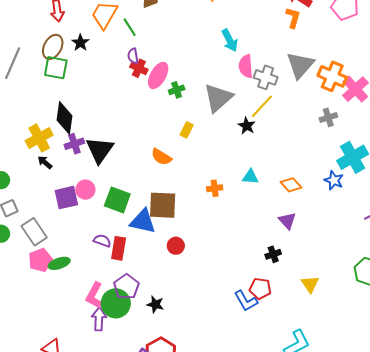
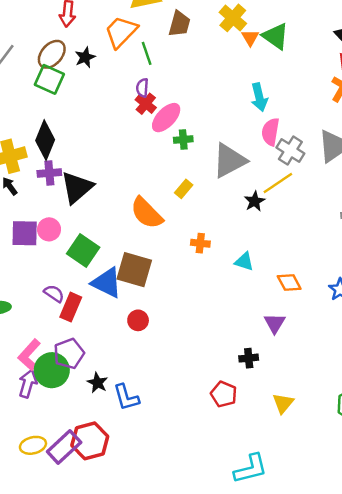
orange semicircle: (161, 157) -> (147, 213), size x1.4
orange cross: (215, 188) -> (200, 243), moved
blue L-shape: (246, 301) -> (126, 397), moved

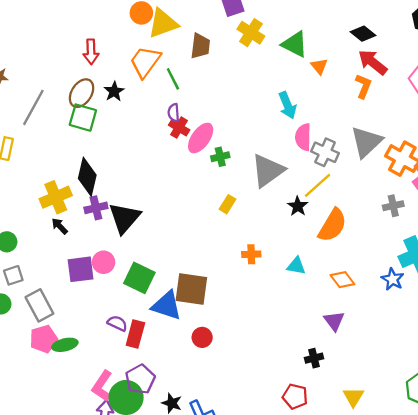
orange triangle: (250, 38) -> (319, 66), moved
orange semicircle: (147, 213) -> (332, 225), moved, turned -96

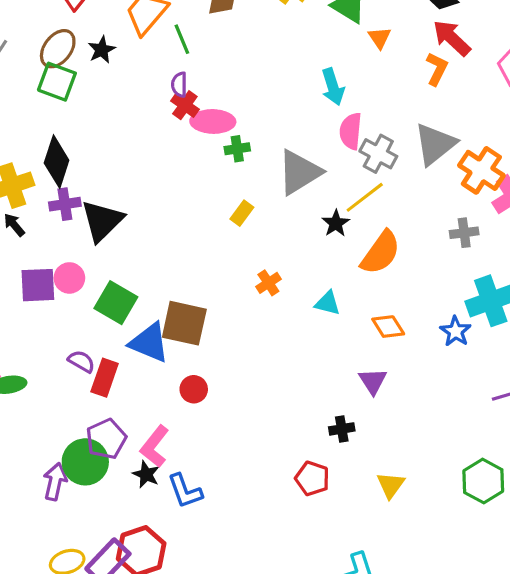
pink ellipse: (201, 138) -> (213, 121), turned 52
orange cross: (251, 254) -> (268, 283), turned -36
pink L-shape: (102, 386) -> (155, 446), moved

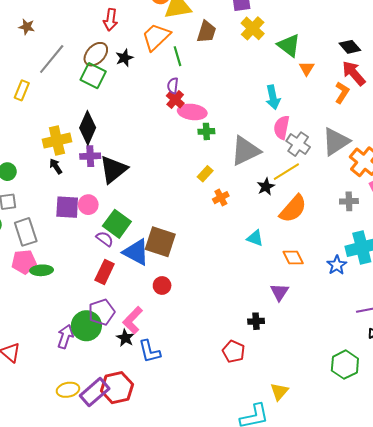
orange cross: (268, 283) -> (221, 198), moved
purple semicircle: (81, 361) -> (105, 239), moved
yellow triangle: (391, 485) -> (279, 392), moved

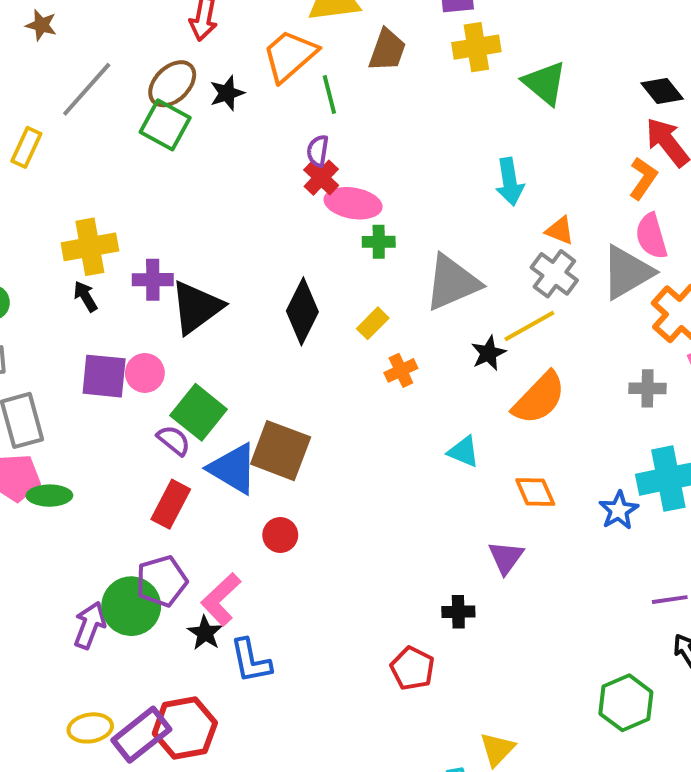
yellow cross: (253, 28) -> (476, 47), turned 35
orange triangle: (307, 68) -> (560, 231), moved, turned -42
pink semicircle: (282, 127) -> (651, 236), moved, turned -30
black diamond: (88, 128) -> (302, 311), moved

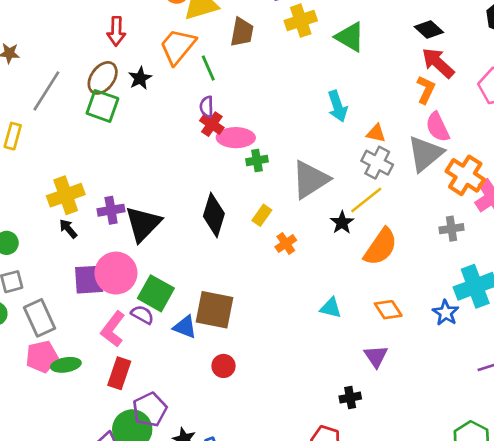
pink circle: (145, 373) -> (116, 273), size x1.6
cyan triangle: (464, 452) -> (331, 308), moved
blue triangle: (233, 469) -> (185, 327), size x0.7
red rectangle: (171, 504) -> (119, 373), moved
pink L-shape: (221, 599) -> (113, 329), moved

